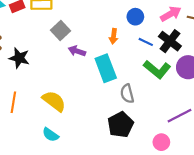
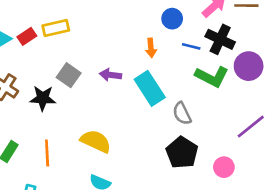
gray square: (60, 31) -> (69, 75), moved
pink circle: (161, 142) -> (224, 167), moved

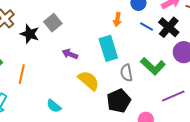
purple arrow: (110, 75) -> (70, 54), moved
green L-shape: (212, 77) -> (153, 66), moved
yellow semicircle: (96, 141) -> (89, 81), moved

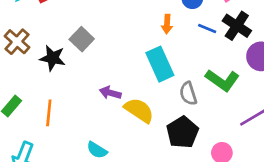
purple arrow: (70, 54) -> (110, 93), moved

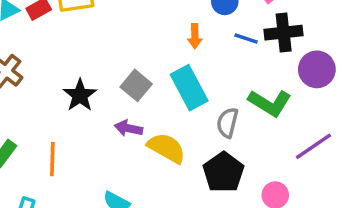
black cross: (237, 26) -> (284, 33), turned -36
gray square: (82, 39) -> (136, 85), moved
black star: (53, 58) -> (80, 95), moved, turned 30
gray semicircle: (188, 94) -> (227, 123), turned 35

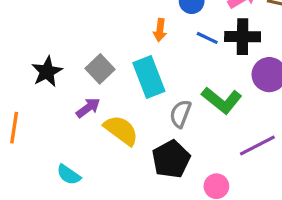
purple arrow: (129, 128) -> (88, 108), turned 125

